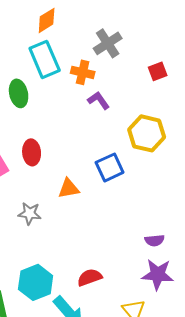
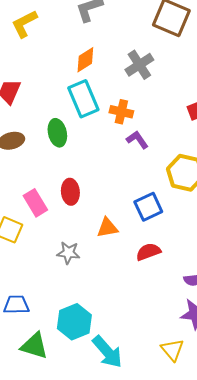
gray cross: (108, 43) -> (139, 65), moved
red semicircle: (90, 277) -> (148, 252), moved

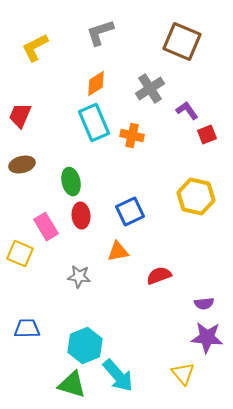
green ellipse: (57, 133) -> (71, 182), moved
purple L-shape: (137, 140) -> (187, 111), moved
blue square: (148, 207) -> (130, 212), moved
green triangle: (34, 346) -> (72, 385), moved

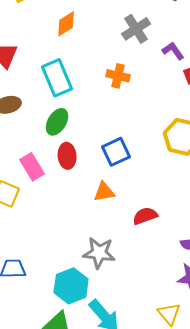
orange diamond: (96, 84) -> (66, 24), moved
cyan rectangle: (94, 123) -> (57, 78), moved
green ellipse: (71, 182) -> (57, 122), turned 44
gray star: (79, 277) -> (99, 253), moved, size x1.4

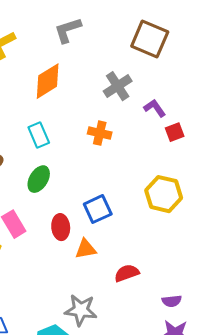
orange diamond: (66, 24) -> (48, 81), size x1.4
cyan rectangle: (57, 78) -> (39, 135), size x0.7
red ellipse: (67, 156) -> (61, 227), moved

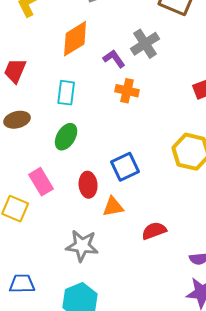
purple L-shape: (155, 108) -> (114, 59), moved
cyan rectangle: (39, 135) -> (66, 93), turned 30
gray star: (81, 310) -> (82, 246), moved

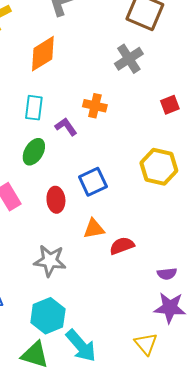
gray cross: (145, 44) -> (129, 59), moved
purple L-shape: (114, 59) -> (66, 127), moved
orange triangle: (113, 207) -> (94, 229), moved

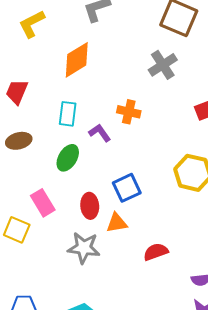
orange triangle: (94, 229) -> (117, 223), moved
gray star: (50, 261) -> (84, 248), moved

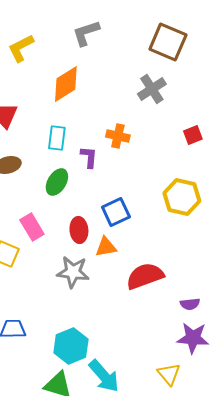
purple L-shape: (100, 133) -> (89, 157), turned 40
red semicircle: (156, 252) -> (145, 276), size x1.5

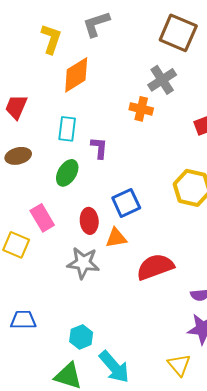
yellow L-shape: (21, 48) -> (51, 39), moved, turned 136
orange cross: (118, 136) -> (141, 109), moved
cyan hexagon: (71, 346) -> (81, 337), size x0.7

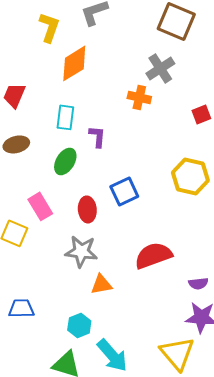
orange triangle: (116, 238) -> (101, 284), moved
yellow triangle: (179, 365) -> (177, 353), size x1.5

